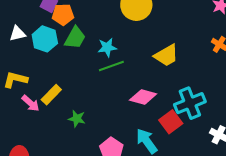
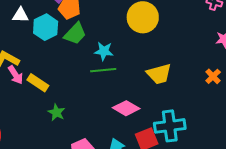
yellow rectangle: (51, 95) -> (38, 83), turned 65
pink arrow: (31, 103) -> (15, 75), moved

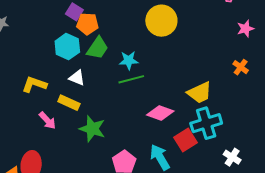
white triangle: (21, 15) -> (77, 78), moved, turned 30
yellow trapezoid: (159, 74) -> (200, 93), moved
pink arrow: (15, 75) -> (47, 120), moved
green star: (56, 112) -> (92, 129), size x1.5

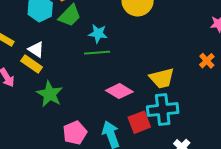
white triangle: (77, 78) -> (36, 49), moved

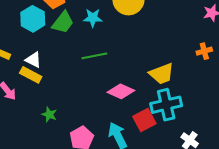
cyan star: (98, 34) -> (93, 18), moved
orange cross: (207, 61) -> (204, 51), turned 35
green star: (50, 94) -> (49, 115), moved, size x0.6

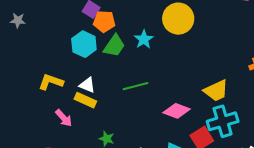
cyan star: (93, 18) -> (144, 39), turned -30
green line: (94, 56) -> (135, 86), moved

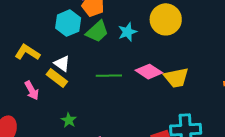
yellow trapezoid: (216, 91) -> (176, 78), moved
pink diamond: (177, 111) -> (149, 72), moved

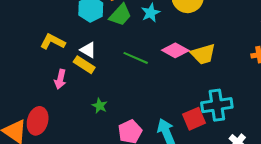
green line: (109, 76) -> (136, 58), turned 30
pink arrow: (32, 90) -> (60, 79), turned 48

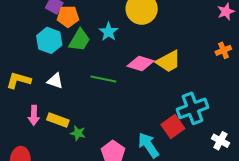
yellow rectangle: (84, 65) -> (58, 120), moved

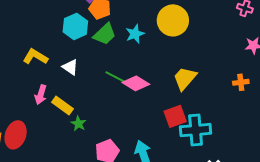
yellow trapezoid: (168, 61) -> (185, 78), turned 144
pink diamond: (140, 63) -> (136, 83), moved
red square: (173, 126) -> (175, 116), moved

